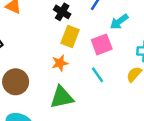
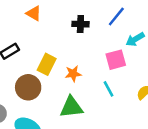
black cross: (62, 12) -> (80, 24), turned -35
yellow rectangle: (70, 36) -> (47, 64), moved

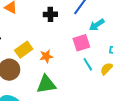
yellow rectangle: (47, 64) -> (24, 50), turned 30
cyan line: (108, 89) -> (88, 64), moved

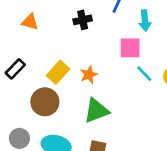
cyan arrow: (97, 25) -> (145, 21), turned -49
pink square: (81, 43) -> (130, 48), turned 30

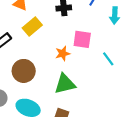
pink square: (130, 48) -> (82, 39), moved
yellow rectangle: (58, 72) -> (32, 26), moved

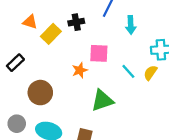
yellow rectangle: (32, 26) -> (51, 34), moved
green triangle: (65, 84) -> (102, 100), moved

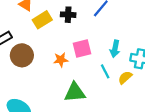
cyan arrow: (131, 25) -> (115, 49), moved
pink square: (99, 53) -> (82, 48), turned -30
brown circle: (40, 93) -> (22, 55), moved

